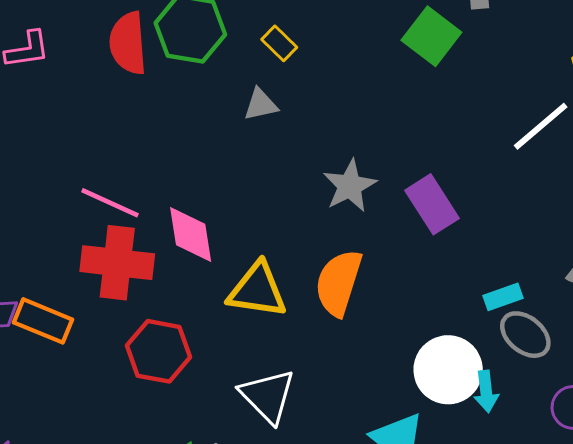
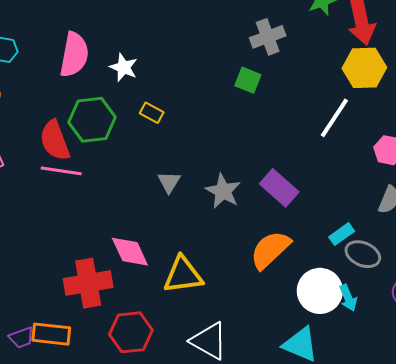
green square: (431, 36) -> (248, 80), size x0.7
gray triangle: (261, 105) -> (169, 182), moved, turned -30
pink line: (110, 203) -> (61, 171), moved
orange semicircle: (339, 283) -> (270, 250), moved, turned 45

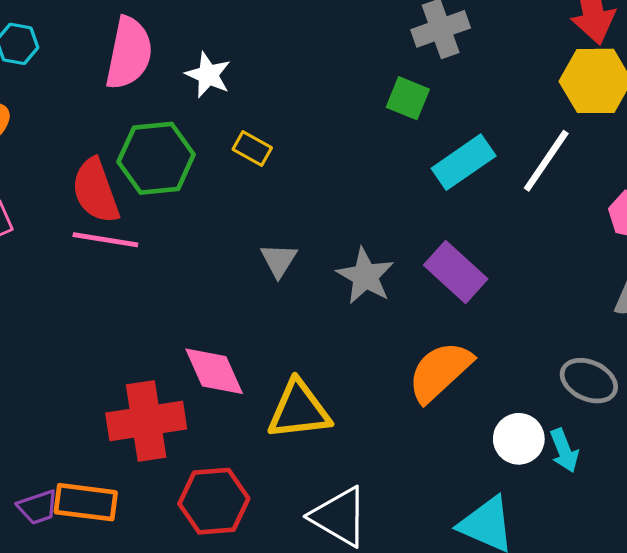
cyan rectangle: (342, 234) -> (464, 162), moved, size x1.5
white circle: (320, 291) -> (519, 439), size x0.7

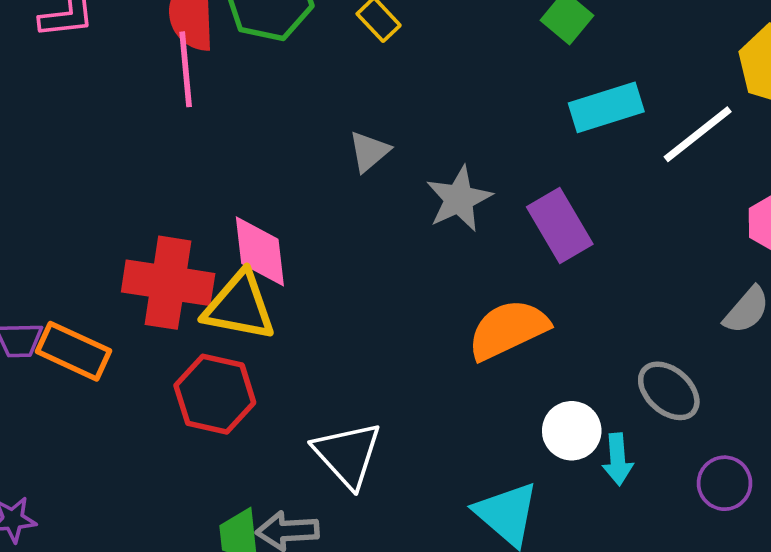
pink line: (105, 240) -> (186, 69), turned 58
yellow triangle: (299, 410) -> (239, 306), moved

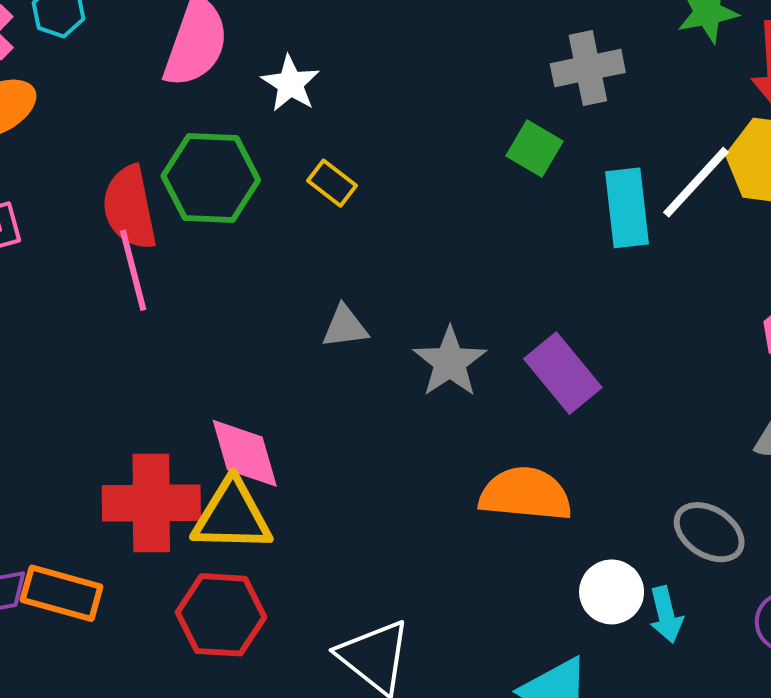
cyan rectangle: (606, 107) -> (627, 208), moved, turned -70
white line: (698, 134) -> (696, 182), moved
gray triangle: (369, 152) -> (345, 327), turned 42
orange semicircle: (508, 330) -> (525, 494), turned 40

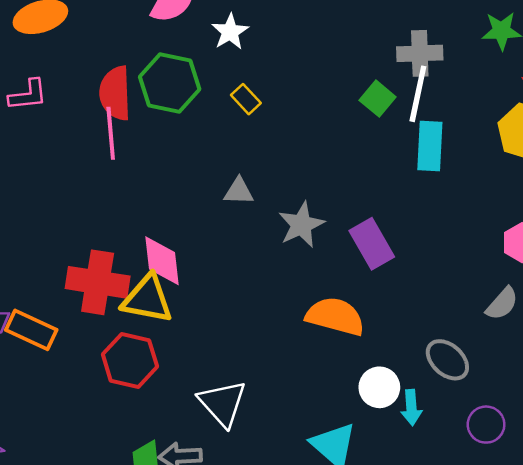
white line: (696, 182) -> (418, 94), moved, turned -40

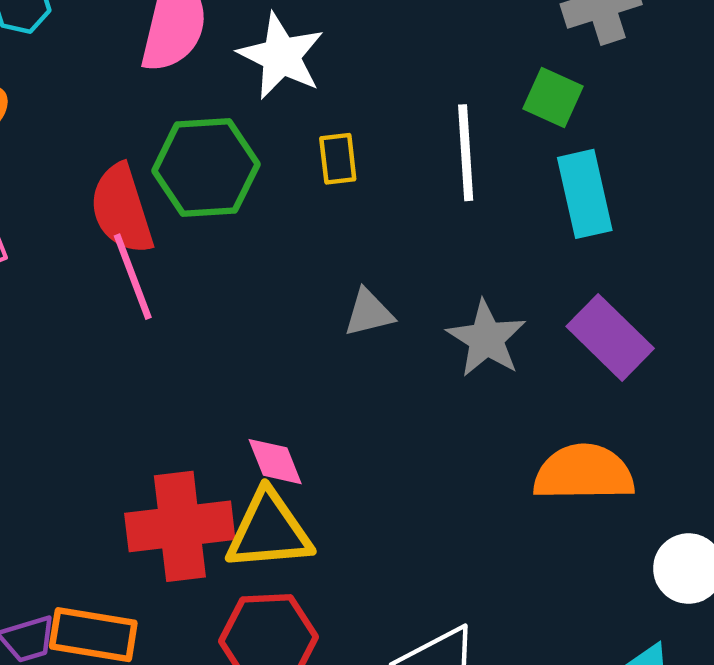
white star: (230, 32) -> (281, 56), size x1.4
white line: (418, 94) -> (466, 153), moved
yellow rectangle: (246, 99) -> (338, 159), turned 52
cyan rectangle: (430, 146) -> (585, 194), moved
pink diamond: (162, 261) -> (275, 462), size x0.7

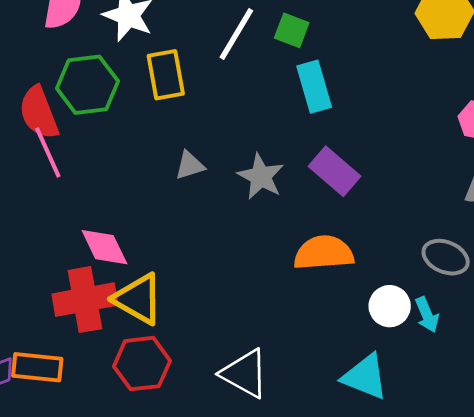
white line: (466, 153) -> (236, 34), moved, turned 38
yellow rectangle: (338, 159) -> (166, 75), size x1.6
pink diamond: (275, 462) -> (104, 247), moved, size x1.4
yellow triangle: (269, 531) -> (138, 299), turned 38

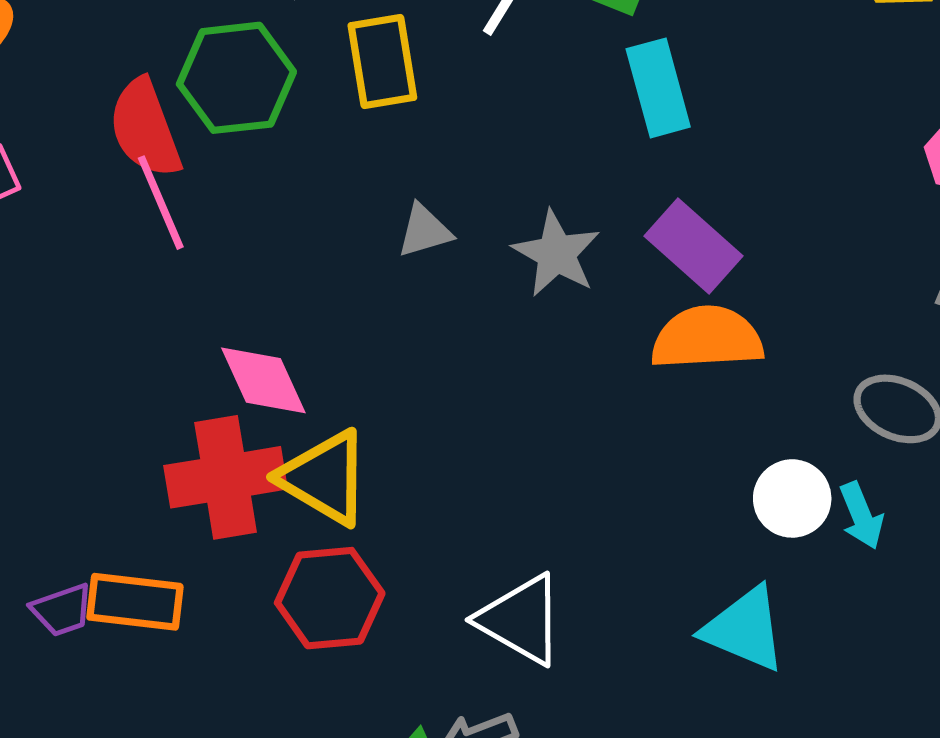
orange semicircle: (324, 253) -> (707, 338), moved

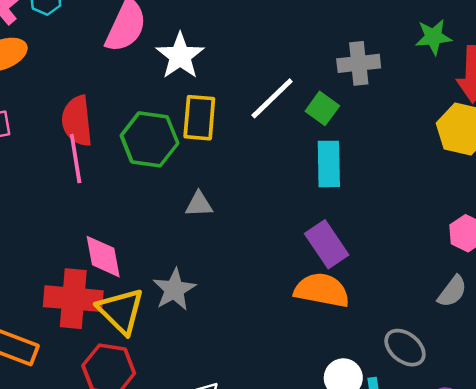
green hexagon: (236, 78) -> (150, 139), moved
gray star: (556, 254) -> (174, 290), moved

